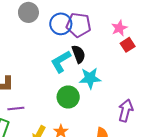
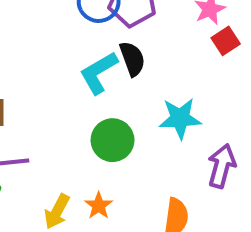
cyan star: (90, 78) -> (180, 118), moved

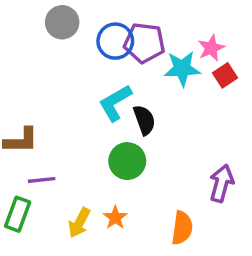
black semicircle: (132, 59) -> (144, 120), moved
cyan star: (180, 118) -> (182, 69), moved

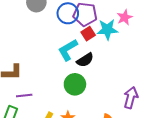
red square: (225, 75) -> (88, 34), moved
black semicircle: (144, 120) -> (85, 60), turned 78

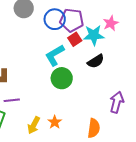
black semicircle: (85, 60) -> (96, 61), moved
green circle: (75, 84) -> (62, 78), moved

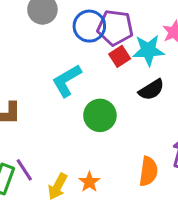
cyan L-shape: (55, 55) -> (67, 81), moved
purple line: (12, 100) -> (24, 170), moved, turned 63
orange semicircle: (94, 128) -> (148, 171), moved

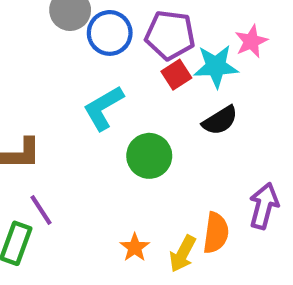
blue circle: (89, 26) -> (110, 33), moved
purple line: (24, 170) -> (41, 210), moved
yellow arrow: (58, 186) -> (183, 254), moved

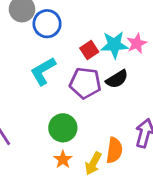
purple pentagon: (170, 35) -> (85, 83), moved
pink star: (251, 41) -> (137, 43), moved
green circle: (149, 156) -> (63, 128), moved

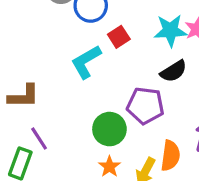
red square: (89, 50) -> (119, 37), moved
purple pentagon: (85, 83) -> (145, 106), moved

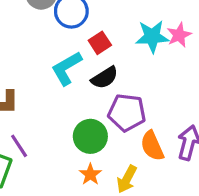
black semicircle: (174, 71) -> (105, 78), moved
orange semicircle: (170, 156) -> (152, 146), moved, turned 148

